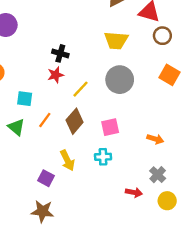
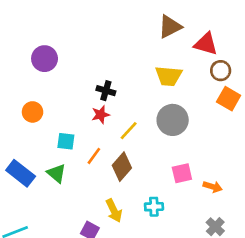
orange square: (170, 75) -> (229, 99), moved
orange line: (45, 120) -> (94, 156), moved
pink square: (110, 127) -> (182, 173), moved

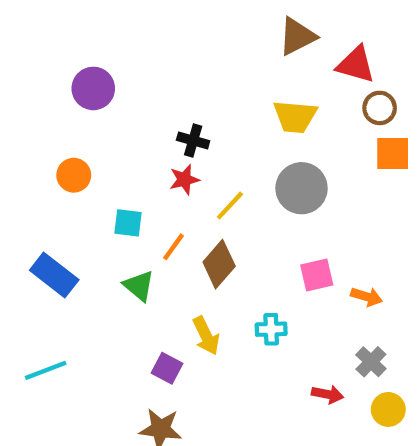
orange square: (229, 99) -> (393, 154), turned -30
green triangle: (57, 173) -> (139, 286), moved

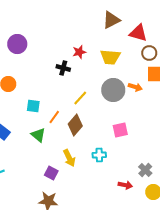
red star: (184, 180) -> (79, 52), moved
orange arrow: (367, 297) -> (135, 87), moved

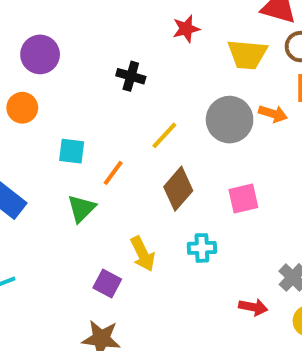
purple circle: (17, 44) -> (40, 54), moved
red star: (79, 52) -> (186, 29), moved
yellow trapezoid: (110, 57) -> (247, 54), moved
brown diamond: (75, 125) -> (178, 189), moved
green triangle: (38, 135) -> (81, 208), turned 35

